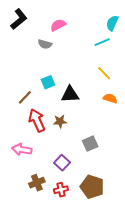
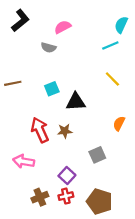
brown line: (25, 97) -> (13, 83), moved, turned 35
orange semicircle: (110, 98) -> (119, 123), moved, turned -80
red cross: (61, 190) -> (66, 196), moved

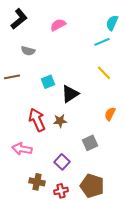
gray semicircle: (49, 48) -> (28, 51), moved
black triangle: (76, 102) -> (70, 94), turned -30
red cross: (66, 196) -> (61, 191), moved
brown cross: (40, 197) -> (37, 182), turned 35

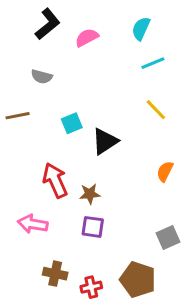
black L-shape: (19, 19) -> (48, 24), moved
cyan semicircle: (112, 23) -> (141, 29), moved
brown star: (60, 121) -> (90, 194), moved
gray square: (90, 143) -> (168, 237), moved
purple square: (62, 162) -> (93, 227), moved, turned -35

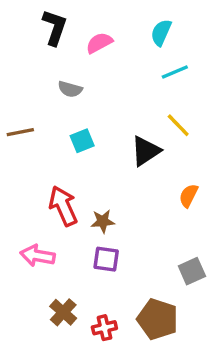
black L-shape: (48, 24) -> (55, 27), turned -32
gray semicircle: (42, 77) -> (70, 89), moved
black triangle: (105, 141) -> (146, 151), moved
brown cross: (55, 274) -> (63, 312), turned 30

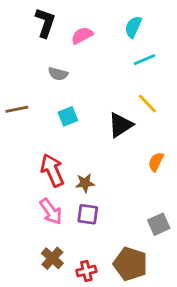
pink arrow: (37, 256) -> (51, 211), moved, turned -136

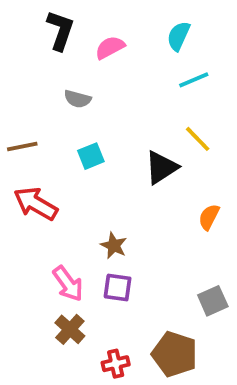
red arrow: (52, 170) -> (36, 204), moved, turned -36
brown star: (85, 183) -> (114, 246), turned 30
brown cross: (52, 258) -> (70, 329), moved

